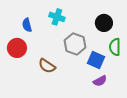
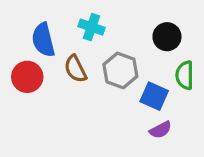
blue semicircle: (27, 25) -> (43, 40), size x1.5
brown semicircle: (47, 66) -> (75, 69), moved, turned 30

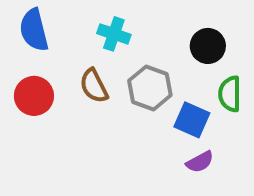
blue semicircle: (43, 40) -> (34, 30), moved

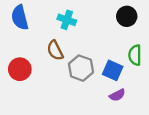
black circle: (208, 46) -> (127, 16), moved
gray hexagon: (150, 88) -> (81, 68), moved
red circle: (34, 96) -> (20, 69), moved

